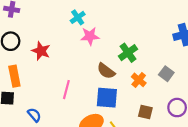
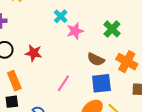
green cross: (128, 53) -> (112, 29), moved
orange cross: (139, 80) -> (127, 62), size x1.5
pink line: (66, 90) -> (63, 83), turned 30

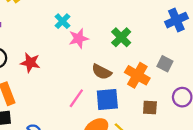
pink line: (63, 83) -> (76, 98), moved

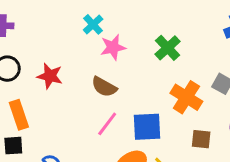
brown semicircle: (102, 72) -> (104, 87), moved

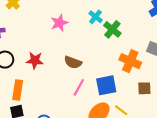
cyan cross: (93, 24) -> (96, 17), moved
pink star: (113, 47) -> (59, 23), moved
orange rectangle: (19, 115) -> (18, 90), turned 36

